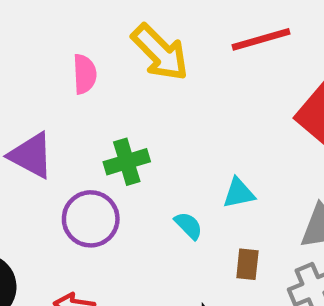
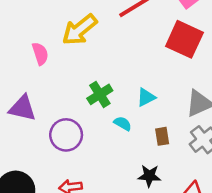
yellow arrow: (160, 52) -> (80, 30), turned 111
green cross: (127, 162) -> (100, 94), moved

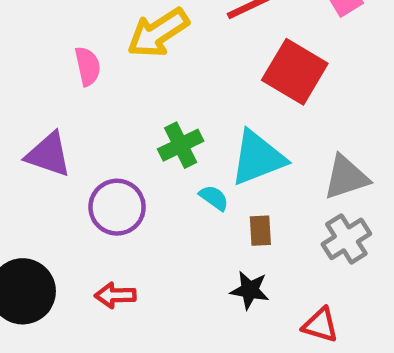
red square: (184, 39) -> (295, 72), moved
cyan triangle: (146, 97) -> (258, 158), size x1.8
brown rectangle: (162, 136) -> (260, 231), moved

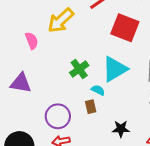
purple circle: (117, 207) -> (58, 116), moved
brown rectangle: (260, 231) -> (91, 107), moved

